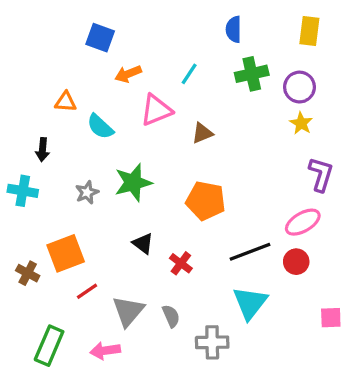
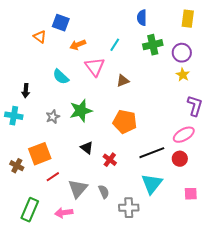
orange triangle: (66, 102) -> (40, 37), moved, turned 32
pink triangle: (156, 110) -> (95, 67), turned -45
pink square: (331, 318) -> (191, 194), moved

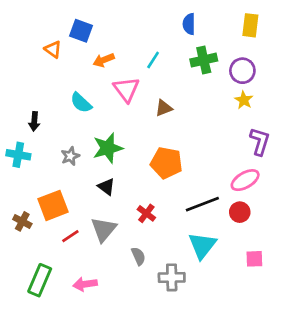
black triangle: (87, 148) -> (106, 187), moved
gray triangle: (78, 189) -> (104, 229), moved

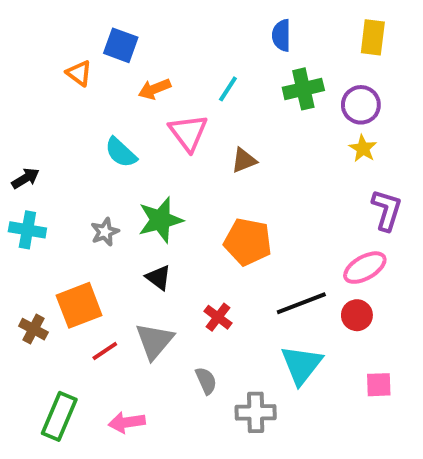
black arrow: (34, 121) -> (25, 178), moved, turned -126

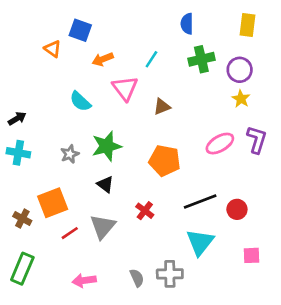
pink ellipse: (365, 268) -> (220, 144), moved
gray semicircle: (206, 381) -> (137, 278), moved
green rectangle: (59, 416) -> (22, 269), moved

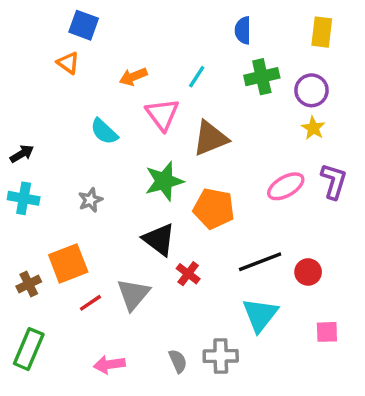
blue square: (80, 30) -> (84, 25), moved
brown triangle: (162, 107) -> (210, 138), size x1.6
green star: (107, 146) -> (164, 181), moved
black triangle: (105, 184) -> (159, 239), moved, size x1.5
brown cross: (22, 219) -> (29, 284), turned 36

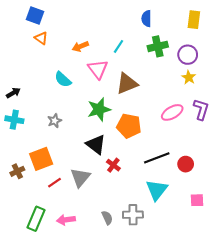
blue square: (84, 25) -> (35, 15), moved
green rectangle: (29, 349) -> (36, 219), moved

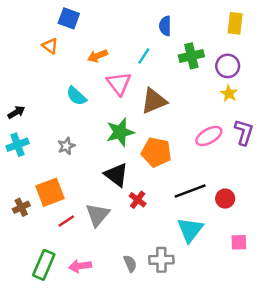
blue square: (35, 15) -> (69, 18), moved
blue semicircle: (146, 19) -> (165, 26), moved
cyan cross: (14, 120) -> (18, 145), turned -30

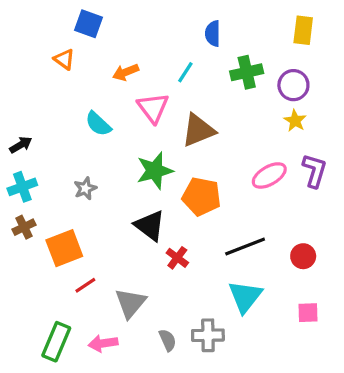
red circle: (225, 199) -> (303, 256), moved
brown cross: (21, 207) -> (24, 227), moved
gray triangle: (98, 215) -> (130, 303), moved

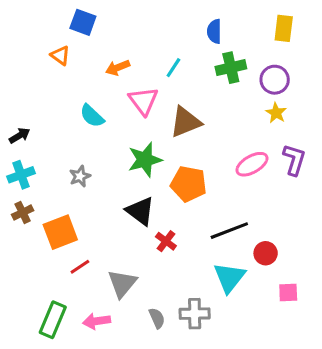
blue semicircle: (213, 33) -> (214, 31), moved
red circle: (303, 256) -> (266, 253), moved

